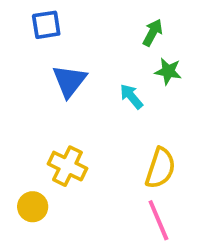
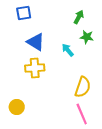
blue triangle: (69, 81) -> (36, 42), turned -36
yellow cross: (67, 166) -> (35, 68), moved, turned -30

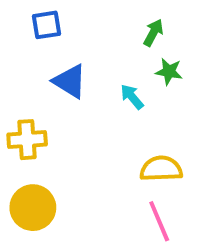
yellow cross: (35, 68) -> (27, 140), moved
yellow semicircle: (83, 87) -> (161, 169), turned -110
yellow circle: (17, 107) -> (33, 208), size x1.5

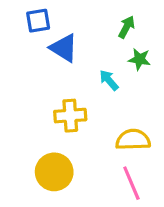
blue triangle: (70, 81) -> (64, 48), moved
yellow cross: (27, 140) -> (70, 116), moved
yellow circle: (33, 208) -> (54, 172), moved

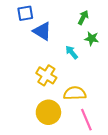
yellow cross: (70, 116) -> (46, 75), turned 36
yellow semicircle: (133, 140) -> (75, 93), moved
yellow circle: (54, 172) -> (48, 112), moved

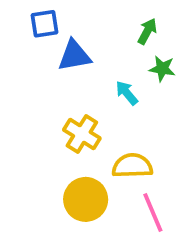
blue triangle: (42, 31) -> (74, 56), turned -42

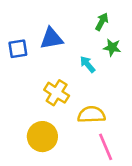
blue square: (45, 24) -> (18, 49), moved
yellow circle: (86, 199) -> (42, 137), moved

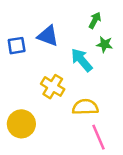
blue triangle: (51, 38) -> (48, 36), turned 30
cyan arrow: (88, 64) -> (82, 60), size x1.5
yellow circle: (42, 137) -> (21, 124), moved

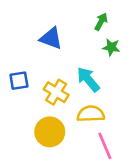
blue square: (17, 46) -> (19, 81), moved
cyan arrow: (82, 60) -> (88, 79), moved
yellow circle: (21, 124) -> (50, 132), moved

